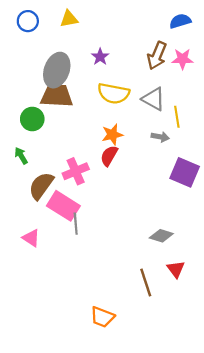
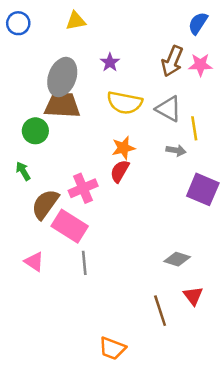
blue circle: (28, 21) -> (18, 23), moved
blue semicircle: (180, 21) -> (198, 23), turned -40
gray line: (76, 224) -> (84, 263), moved

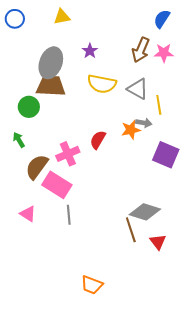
orange star: (123, 148) -> (131, 130), moved
gray diamond: (177, 259) -> (145, 212), size x1.4
brown line: (160, 311) -> (131, 230), moved

